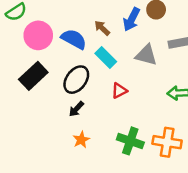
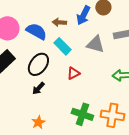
brown arrow: (102, 28) -> (59, 22), turned -40
orange star: (81, 140) -> (38, 122), moved

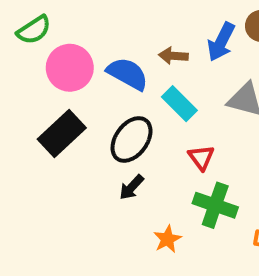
red triangle: (73, 73) -> (201, 157), turned -40
green cross: (82, 114) -> (215, 205), moved
orange star: (38, 122) -> (167, 239), moved

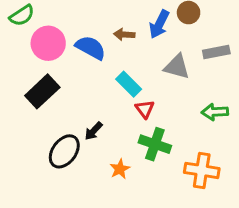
cyan rectangle: (179, 104) -> (129, 84), moved
black ellipse: (132, 139) -> (64, 151), moved

